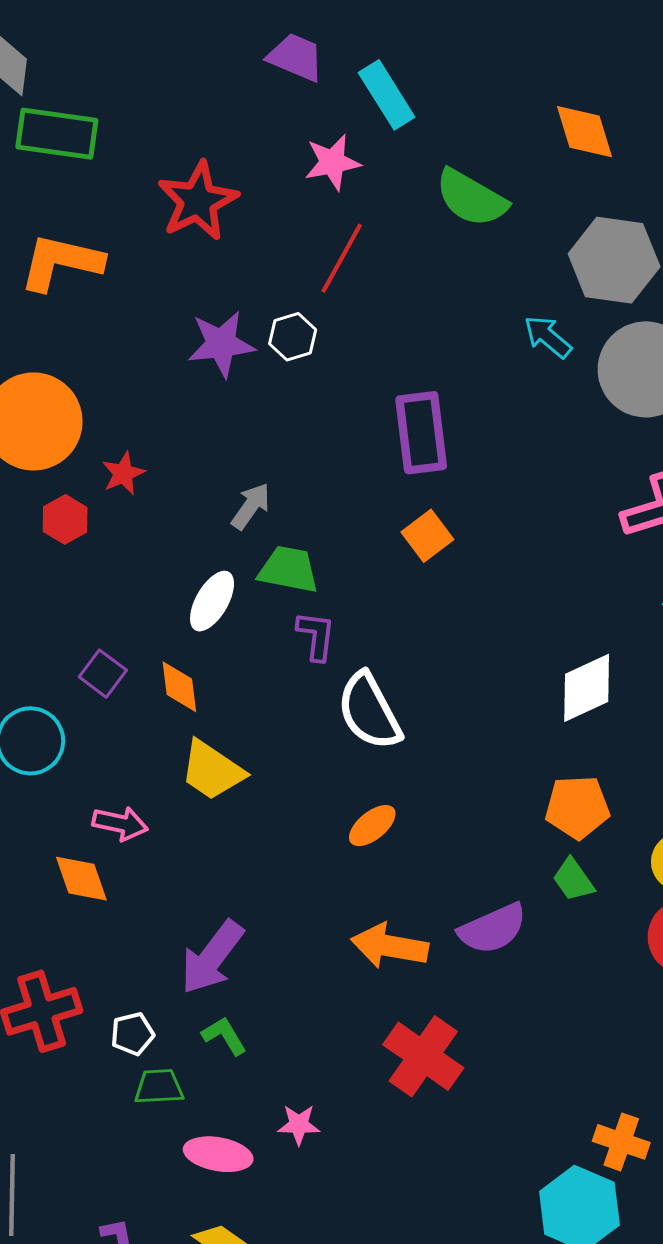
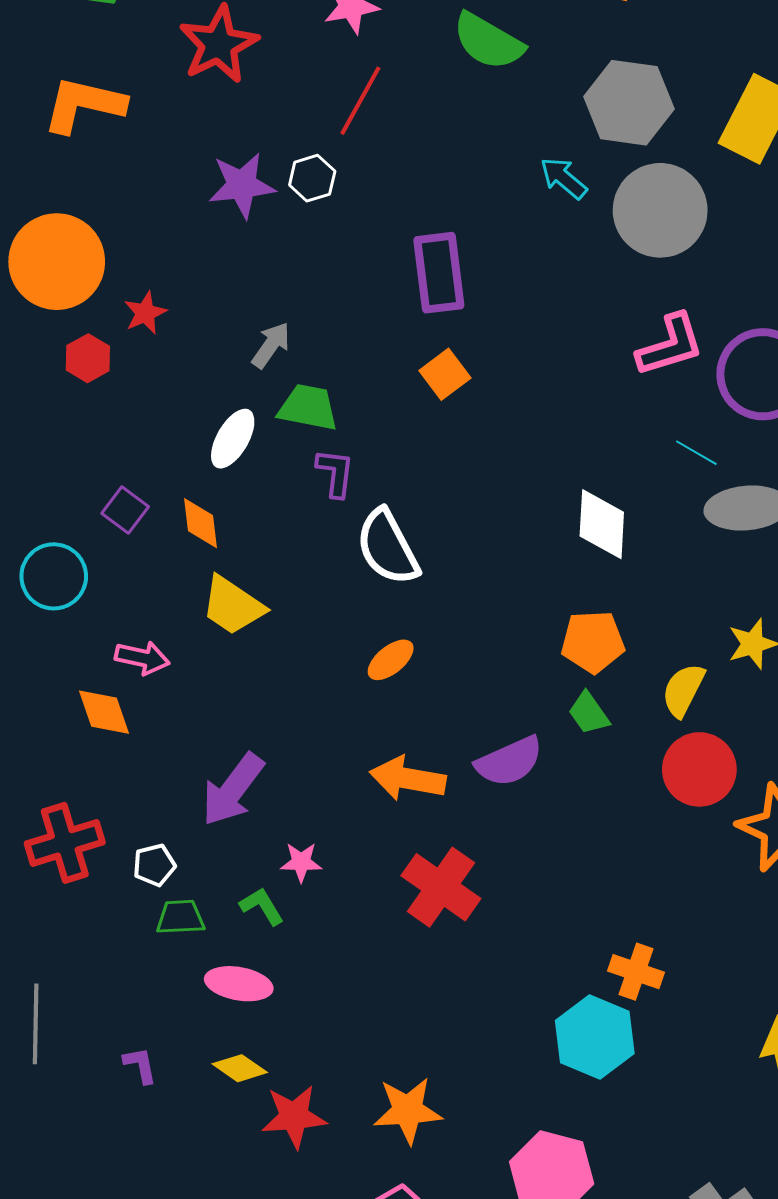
white diamond: (587, 688) -> (602, 524), turned -62
green L-shape: (224, 1036) -> (262, 906), moved
pink star: (299, 1125) -> (301, 862), moved

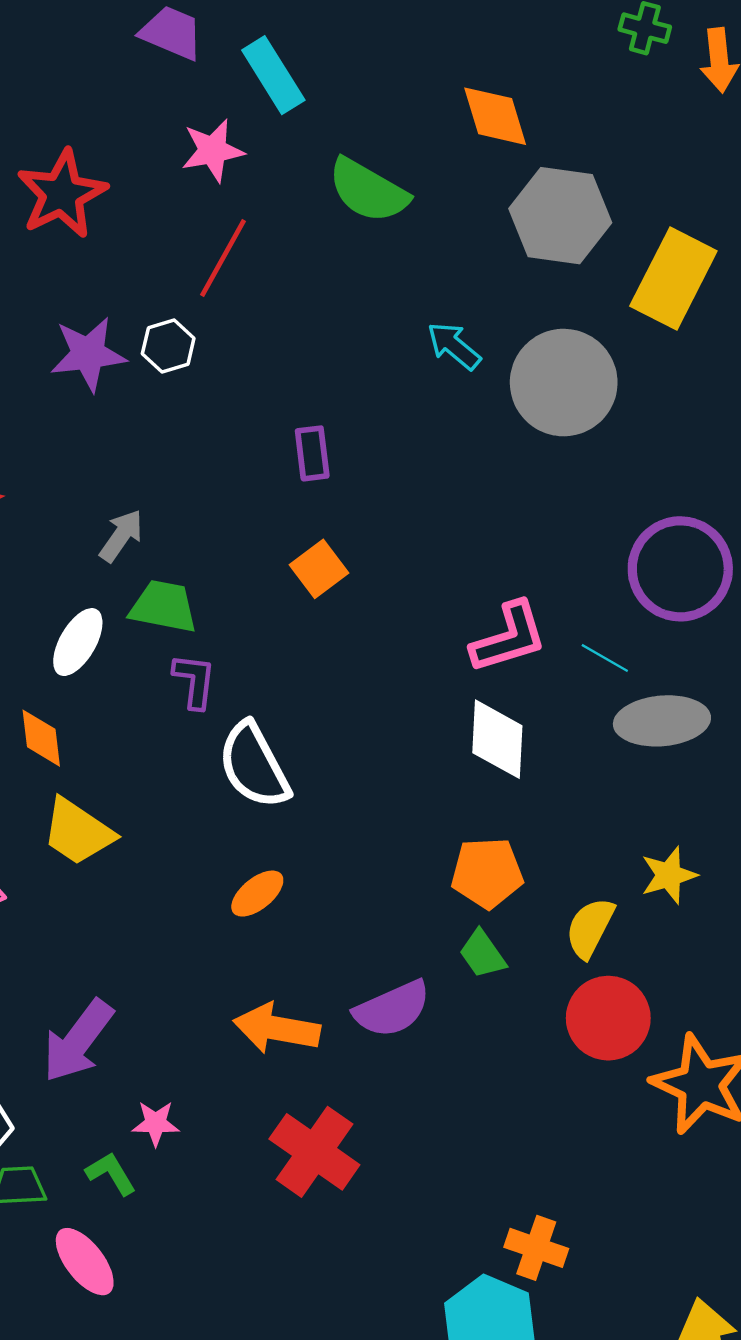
gray hexagon: (629, 103) -> (560, 216), moved
purple rectangle: (439, 273) -> (312, 453), size x0.6
pink L-shape: (670, 345) -> (509, 637), moved
pink ellipse: (239, 984) -> (85, 1262), turned 42

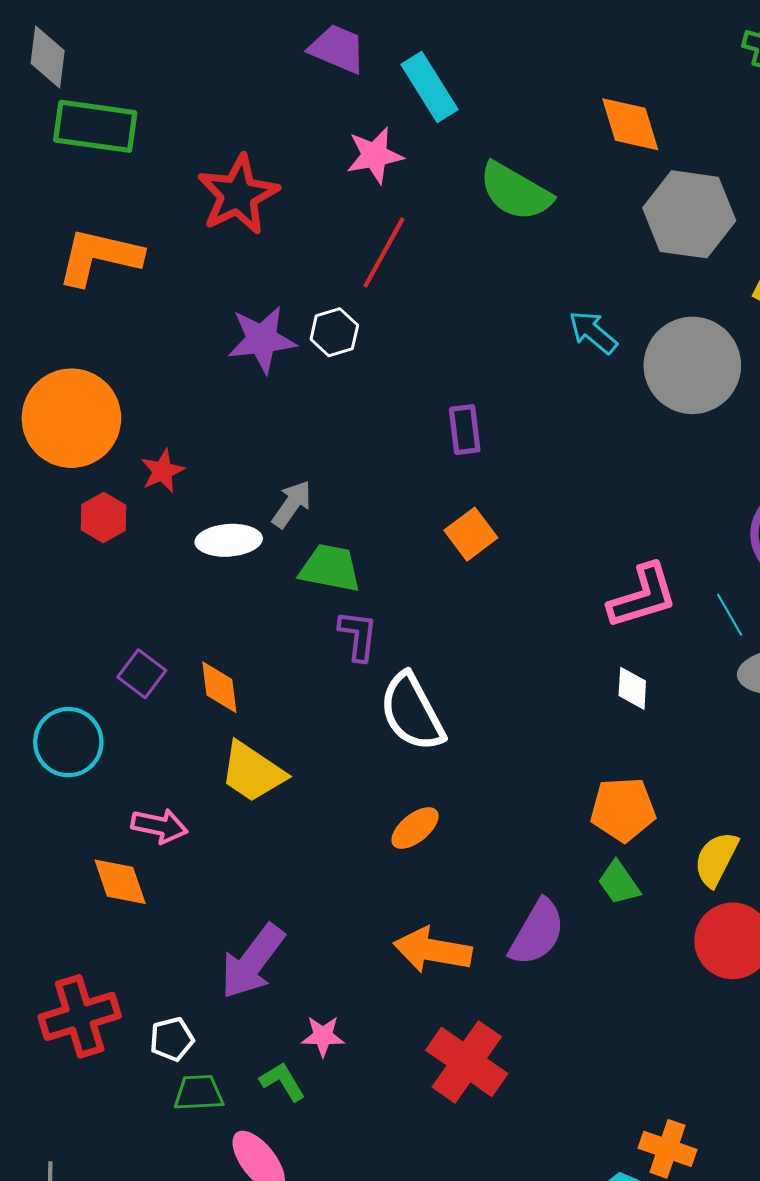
white ellipse: (78, 642) -> (229, 540), moved, turned 56
cyan line: (605, 658) -> (730, 615), turned 30
white diamond: (497, 739) -> (632, 688), size x0.6
purple semicircle: (392, 1009) -> (537, 933), turned -36

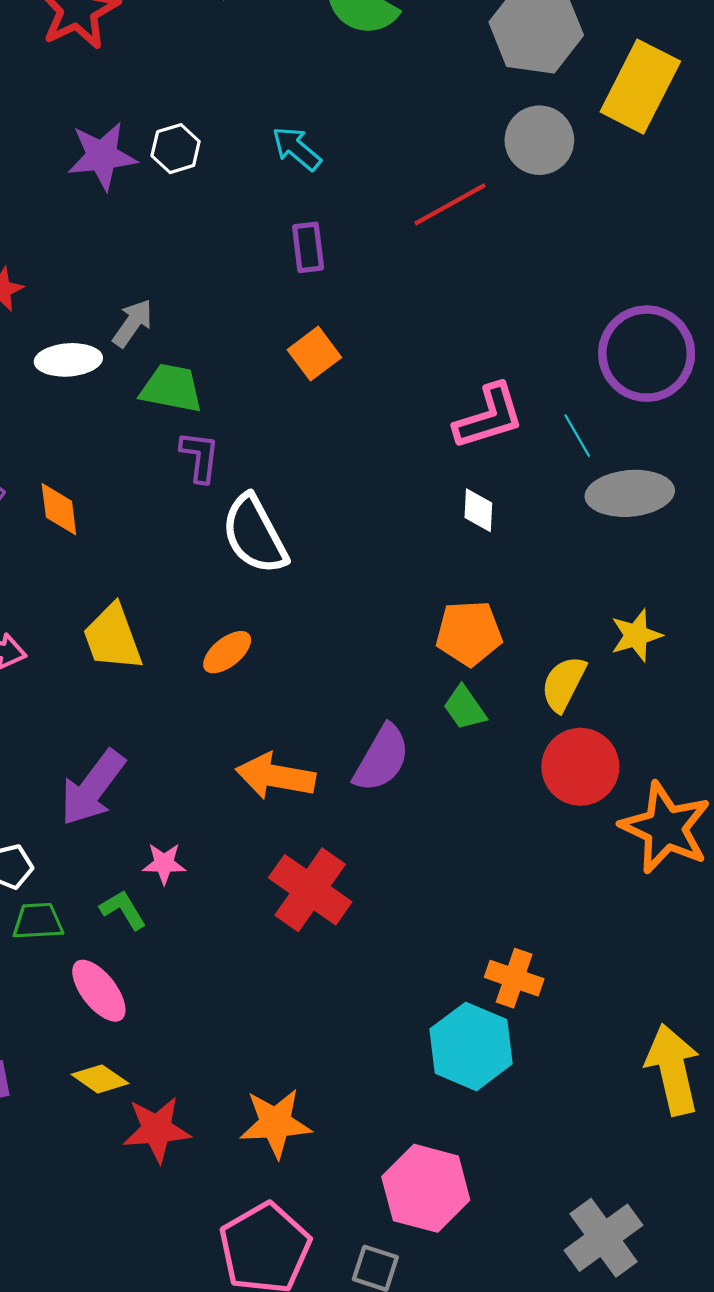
red line: (384, 253) -> (450, 204), moved, turned 32
cyan arrow: (593, 332) -> (297, 149), moved
gray circle: (692, 365) -> (539, 140), moved, size x0.7
yellow trapezoid: (253, 772) -> (113, 637), moved, turned 36
orange ellipse: (415, 828) -> (227, 652), moved

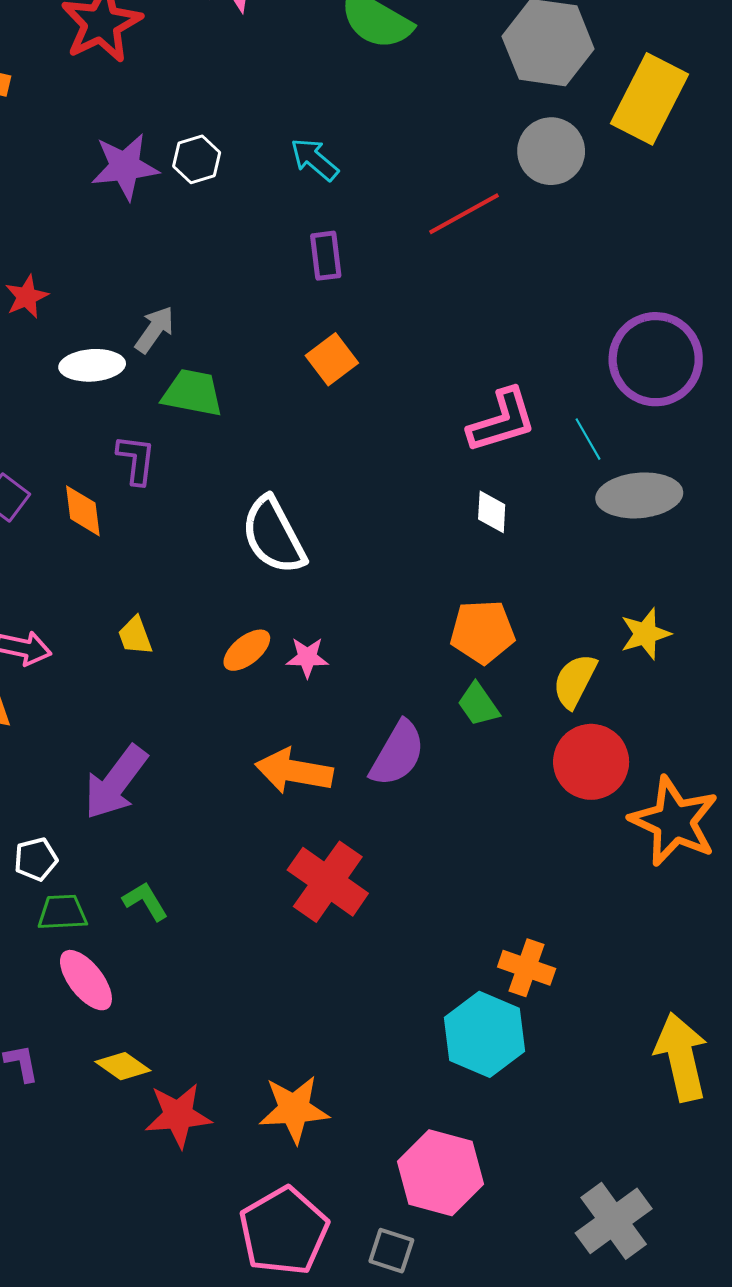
purple L-shape: (200, 457) -> (136, 460), moved
yellow trapezoid: (113, 637) -> (135, 636), size x0.6
pink star: (164, 863) -> (307, 657), moved
pink ellipse: (99, 991) -> (86, 980), moved

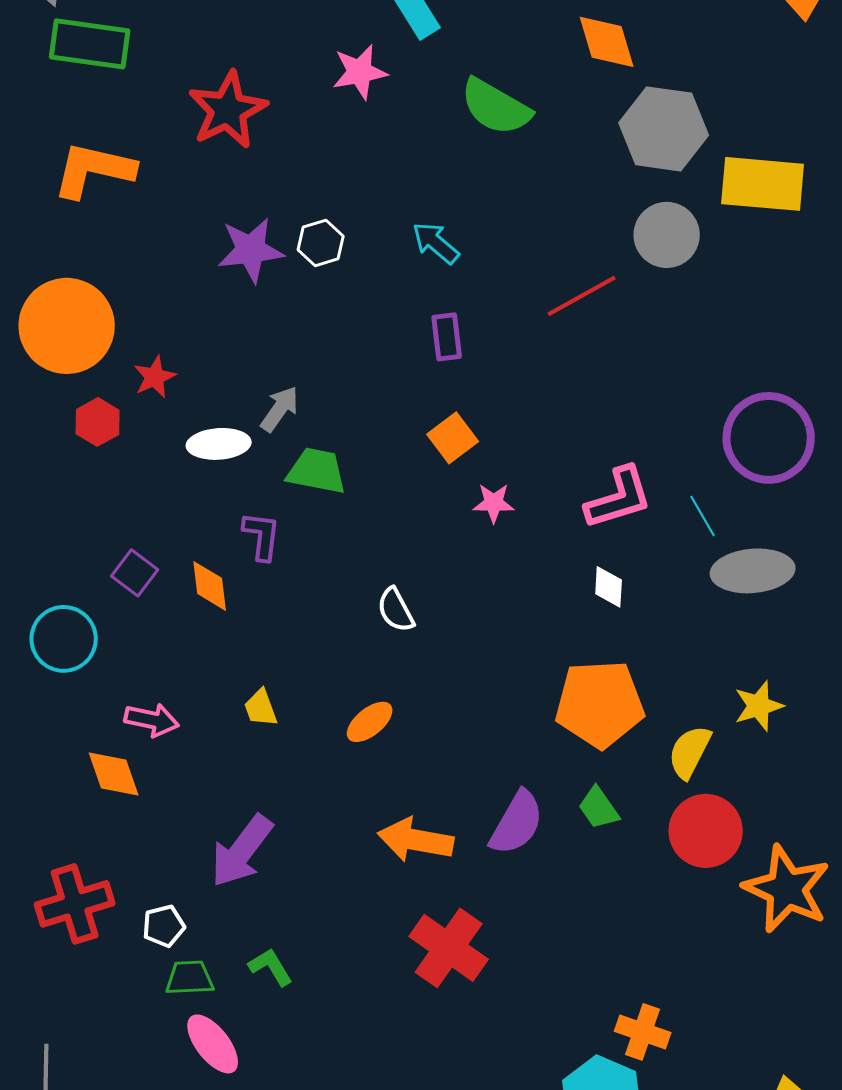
yellow rectangle: (649, 99) -> (763, 184), turned 68
white semicircle: (273, 535) -> (396, 610), size x0.6
orange pentagon: (482, 632) -> (600, 704), size x1.4
pink star: (307, 657) -> (494, 503), moved
green trapezoid: (478, 704) -> (599, 808), moved

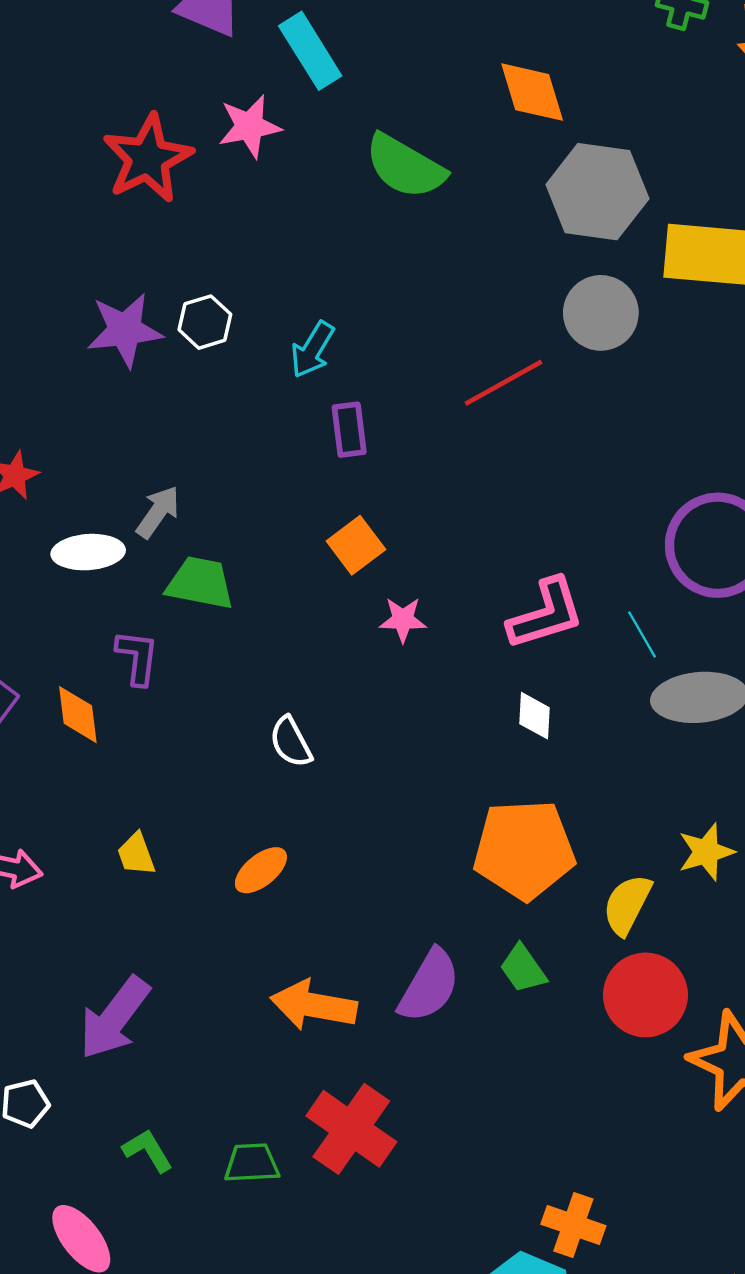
red star: (228, 110) -> (148, 158), moved
cyan arrow: (436, 243) -> (312, 350), moved, turned -99
green trapezoid: (190, 978) -> (252, 1163), moved

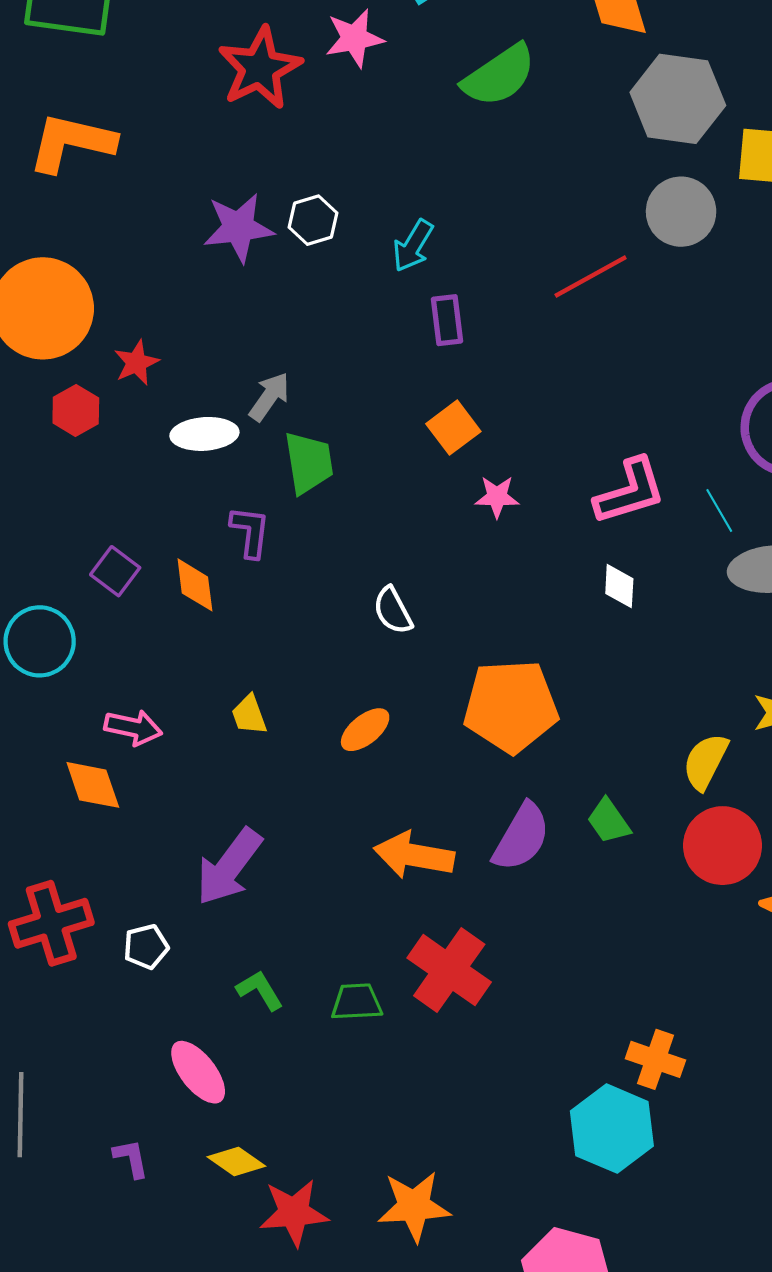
green semicircle: (405, 166) -> (499, 75), turned -64
green trapezoid: (200, 583) -> (309, 463), turned 70
orange pentagon: (524, 850) -> (511, 706), moved

